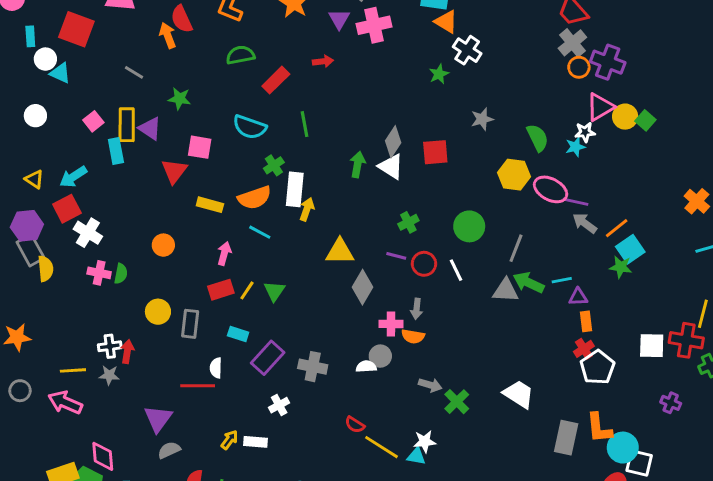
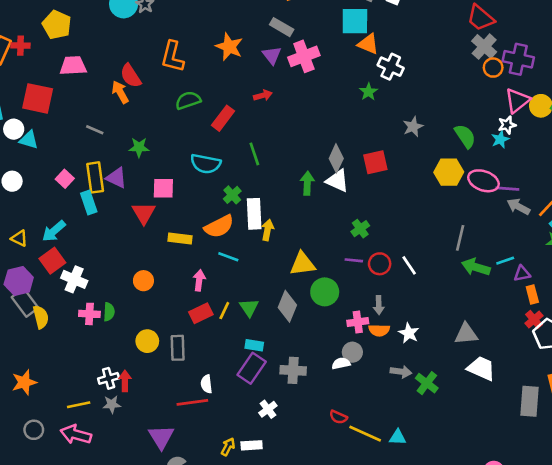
green circle: (469, 226) -> (325, 292), moved
gray diamond: (363, 287) -> (287, 306), moved
gray triangle: (506, 290) -> (466, 334), moved
cyan rectangle: (238, 334) -> (254, 345), moved
white star: (425, 442) -> (409, 333), moved, turned -30

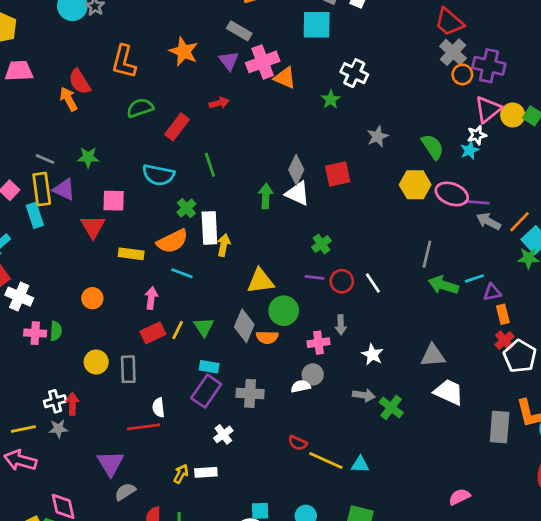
orange triangle: (368, 44) -> (285, 78), moved
gray line: (95, 130) -> (45, 159), moved
orange semicircle: (379, 330) -> (267, 337), moved

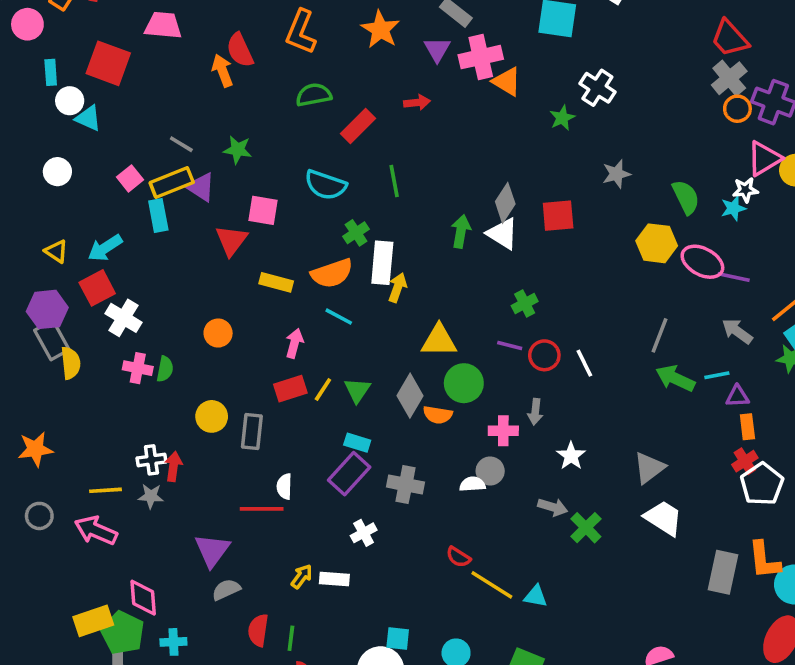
yellow rectangle: (42, 189) -> (172, 183), turned 68
gray arrow: (489, 221) -> (737, 331), moved
gray triangle: (433, 356) -> (649, 468), turned -40

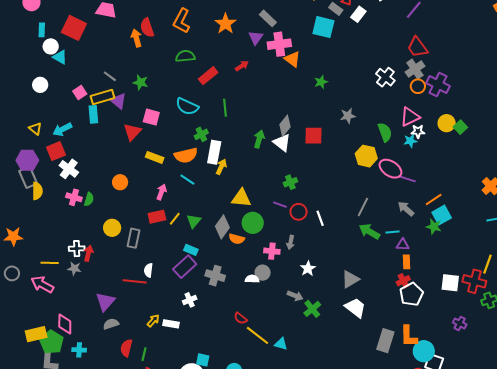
white cross: (597, 88) -> (385, 77), moved
red arrow: (417, 102) -> (242, 66), turned -32
pink triangle: (764, 158) -> (410, 117), moved

